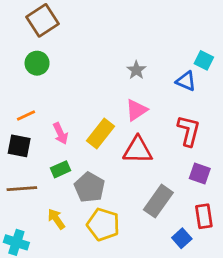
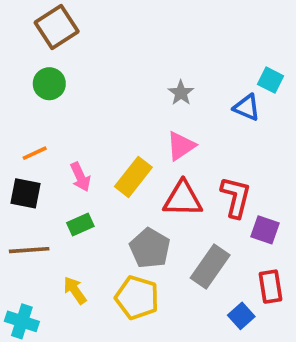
red L-shape: (189, 131) -> (236, 197), moved
gray pentagon: (89, 187) -> (150, 248), moved

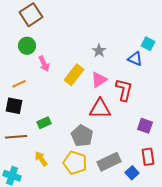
pink arrow: (80, 177) -> (44, 64), moved
yellow rectangle: (133, 177) -> (74, 75), moved
red L-shape: (236, 197) -> (124, 90), moved
gray rectangle: (210, 267) -> (109, 162), moved, turned 30

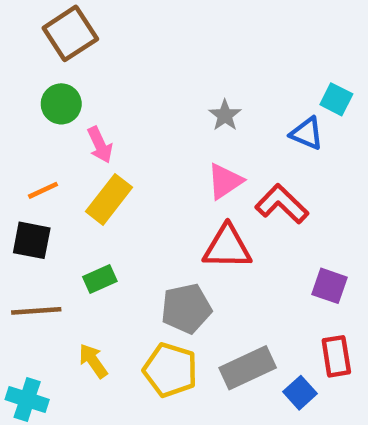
yellow rectangle: (74, 75) -> (109, 199), moved
red L-shape: (124, 90) -> (282, 204), turned -60
gray pentagon: (82, 136) -> (186, 309), turned 30

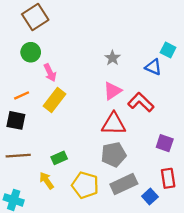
green rectangle: (100, 279) -> (59, 158), moved
gray pentagon: (186, 309) -> (114, 154), moved

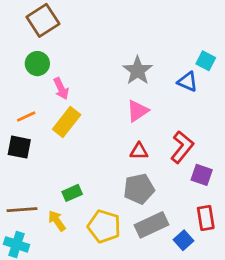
gray star: (112, 58) -> (138, 71), size x1.5
red L-shape: (141, 102) -> (182, 147), moved, turned 85
red triangle: (114, 124) -> (139, 151), size x0.6
brown line: (18, 156) -> (22, 210), moved

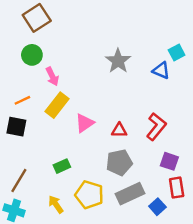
cyan square: (206, 61) -> (177, 53), turned 35
pink triangle: (138, 111) -> (85, 123), moved
purple square: (202, 175) -> (169, 161), moved
brown line: (22, 210) -> (19, 180), turned -55
yellow arrow: (57, 221) -> (56, 204), moved

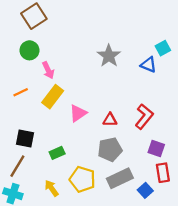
black square: (16, 127) -> (25, 139), moved

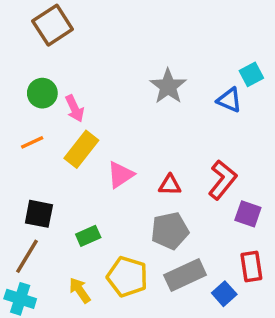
green circle: (29, 50) -> (42, 93), moved
purple square: (156, 148) -> (248, 214), moved

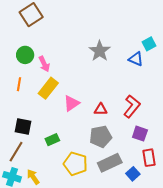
orange line: (32, 142) -> (19, 84), turned -56
purple square: (248, 214) -> (140, 134), moved
yellow arrow: (80, 290) -> (33, 177), moved

